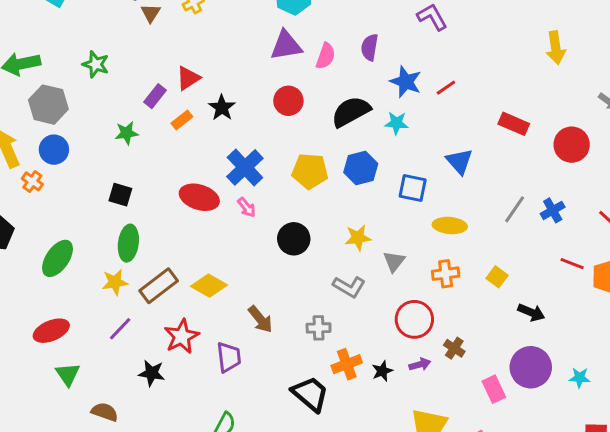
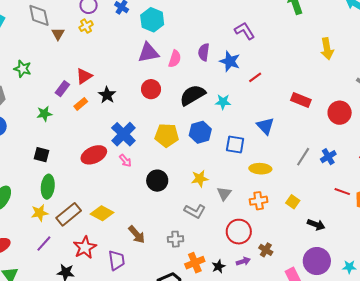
blue star: (406, 82) -> (230, 61), moved
red ellipse: (199, 197) -> (94, 155), turned -40

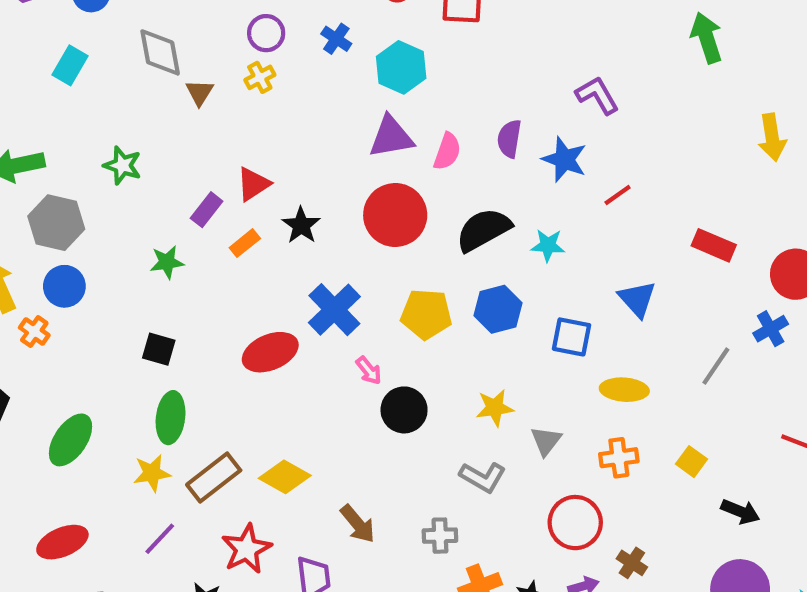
red circle: (151, 89) -> (395, 215), size x1.5
blue cross: (328, 157) -> (771, 329), moved
pink arrow: (125, 161) -> (369, 370), moved

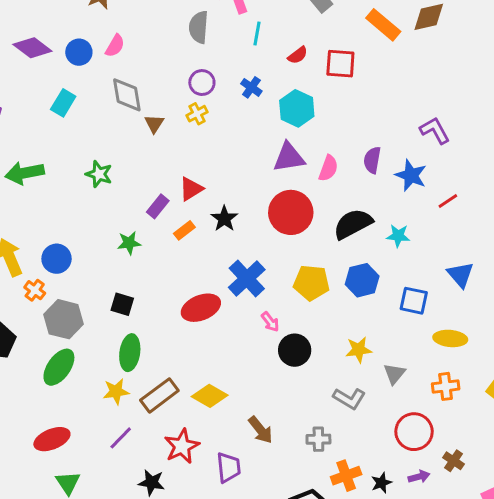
gray hexagon: (56, 223) -> (64, 319), moved

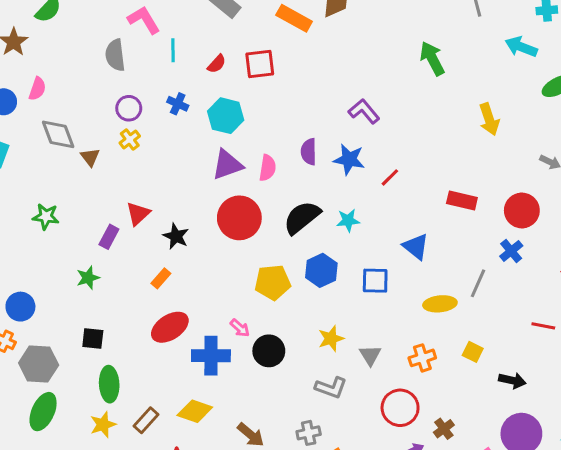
orange rectangle: (184, 230) -> (161, 278), moved
blue cross: (247, 278) -> (211, 356), moved, turned -36
yellow ellipse: (450, 338) -> (440, 304), moved
brown rectangle: (159, 395) -> (146, 420), size x0.7
brown cross: (453, 461) -> (444, 429), turned 30

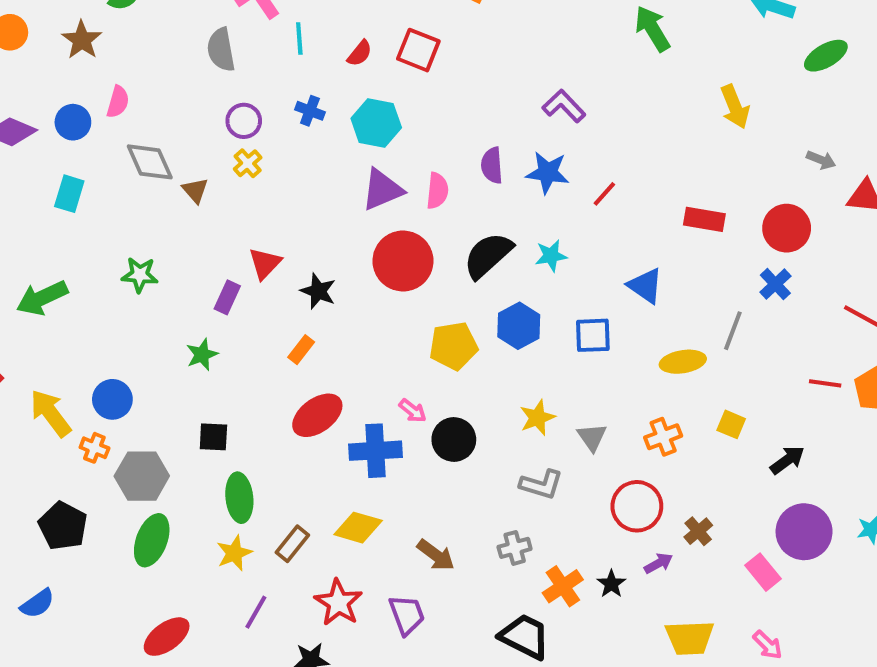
red square: (260, 64) -> (418, 50), turned 32
black arrow: (512, 380) -> (787, 460), turned -45

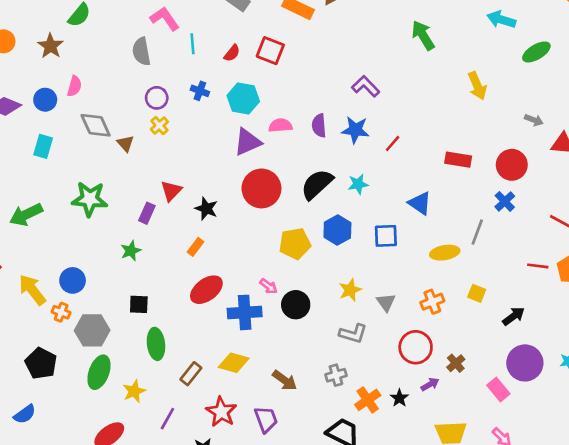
pink semicircle: (437, 191) -> (280, 125), moved, turned -100
green star: (140, 275) -> (90, 199), size x1.5
yellow star: (234, 553) -> (134, 391), moved

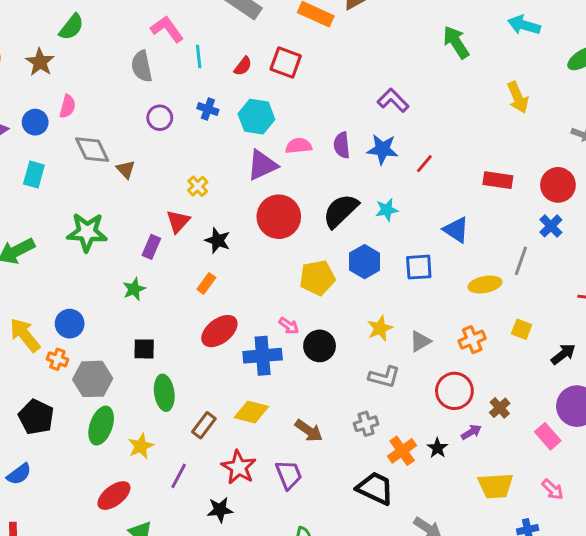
cyan arrow: (501, 20) -> (524, 25), moved
yellow cross: (159, 126) -> (198, 186), moved
gray triangle: (386, 302) -> (420, 341), turned 36

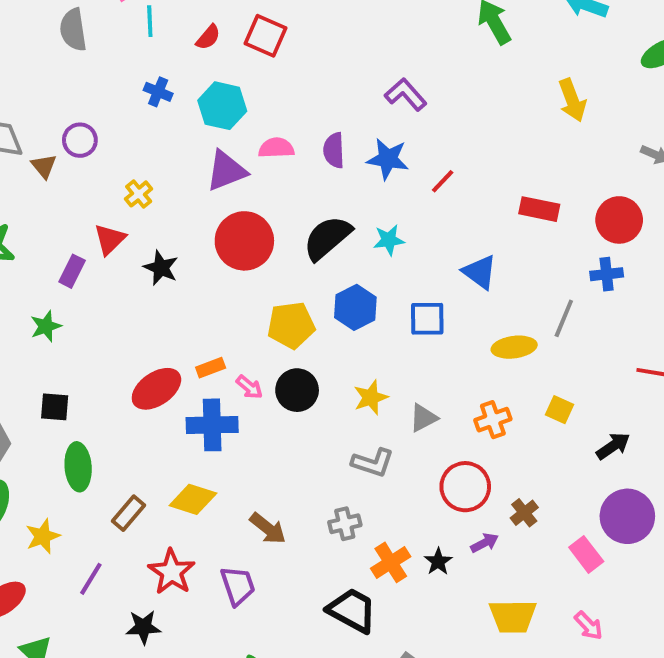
purple circle: (160, 118) -> (80, 140), moved
blue cross: (551, 226) -> (607, 274), turned 35
orange rectangle: (206, 283) -> (211, 368), moved, turned 30
black circle: (320, 346) -> (297, 390), moved

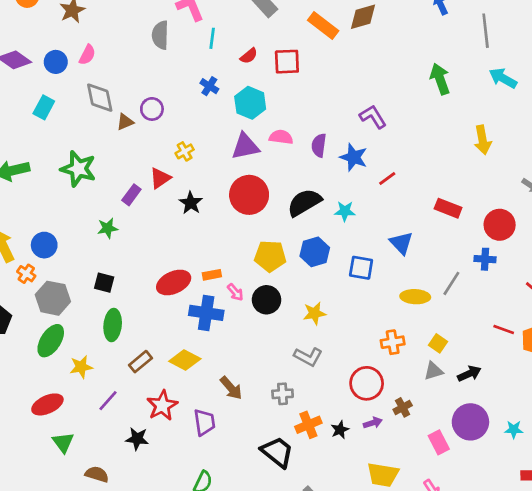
red square: (265, 36) -> (287, 62), turned -36
brown triangle: (44, 166) -> (125, 122), turned 36
gray triangle: (423, 418) -> (433, 371), moved

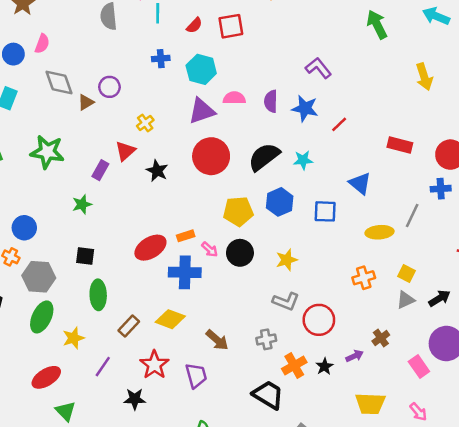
blue cross: (209, 86) -> (161, 59), turned -30
red circle: (367, 383) -> (319, 320), moved

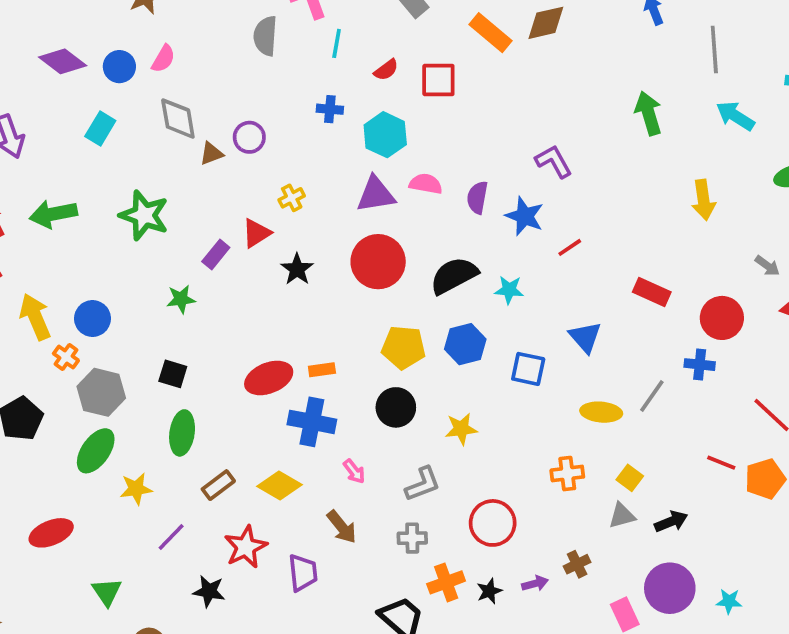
pink arrow: (210, 249) -> (354, 471), moved
gray L-shape: (286, 301) -> (423, 484), moved, turned -52
red ellipse: (46, 377) -> (51, 533), moved

